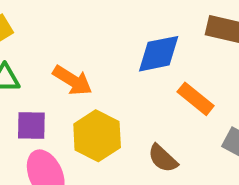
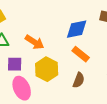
orange rectangle: (196, 99) -> (81, 54), moved
brown semicircle: (163, 158) -> (79, 80), turned -112

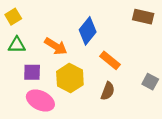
blue diamond: (77, 29) -> (88, 31), moved, turned -40
pink ellipse: (22, 88) -> (40, 100), turned -40

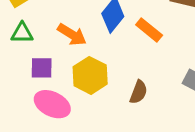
orange rectangle: (110, 60) -> (149, 30), moved

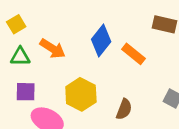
orange arrow: (72, 35) -> (53, 49), moved
purple square: (42, 68) -> (26, 92), moved

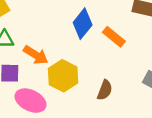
orange arrow: (53, 49) -> (36, 55), moved

